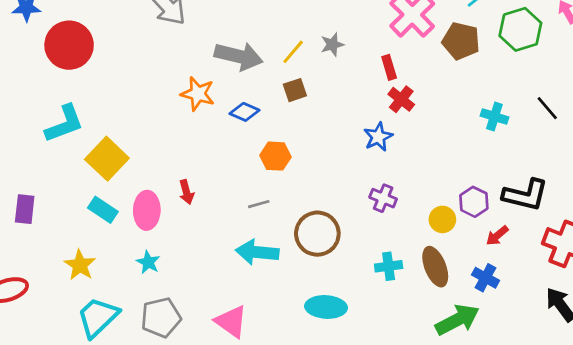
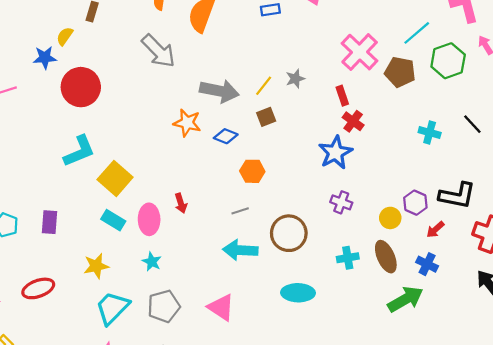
blue star: (378, 137) -> (335, 153), size x1.4
yellow star: (80, 265) -> (96, 266), turned 30

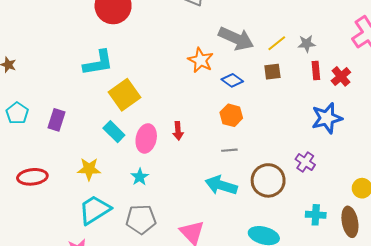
red rectangle: (342, 96) -> (316, 70), moved
red cross: (353, 121) -> (341, 76), moved
orange hexagon: (252, 171) -> (231, 115), moved
purple cross: (341, 202) -> (305, 162), moved

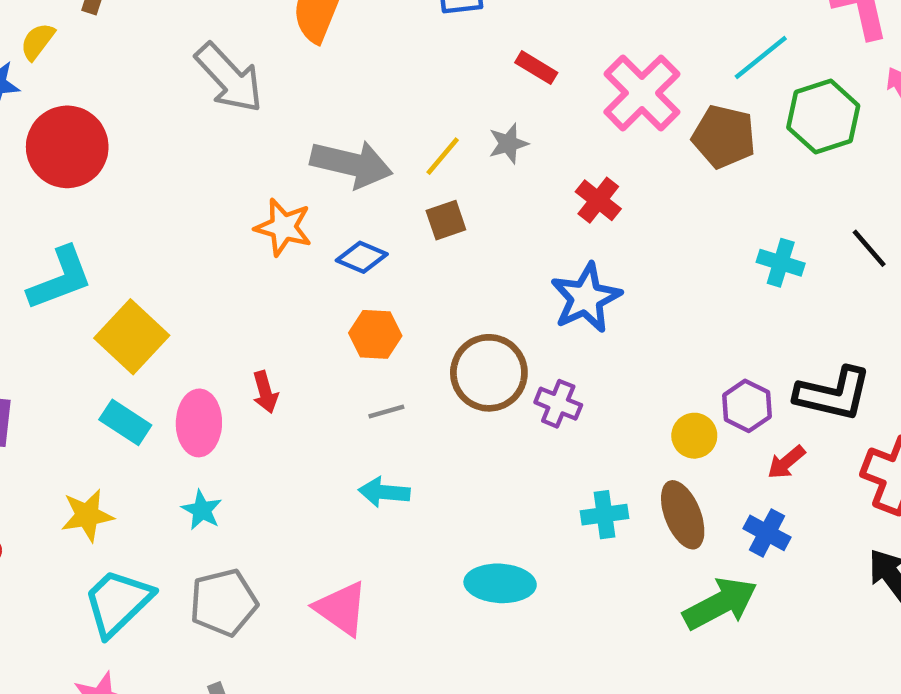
red rectangle: (316, 70) -> (536, 68), moved, turned -42
brown circle: (268, 180) -> (489, 373), moved
cyan arrow: (221, 185) -> (384, 492), size x0.7

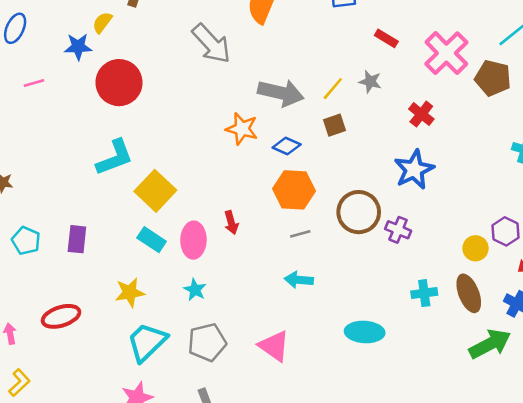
gray star: (508, 144) -> (370, 82), turned 30
orange hexagon: (375, 334) -> (294, 190), size x1.4

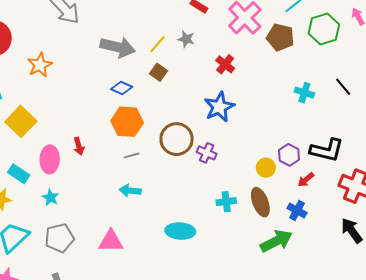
brown square: (335, 125) -> (159, 72), turned -36
orange star: (242, 129) -> (40, 65), moved, turned 30
cyan rectangle: (152, 240) -> (19, 174), moved
pink triangle: (274, 346) -> (111, 241), turned -36

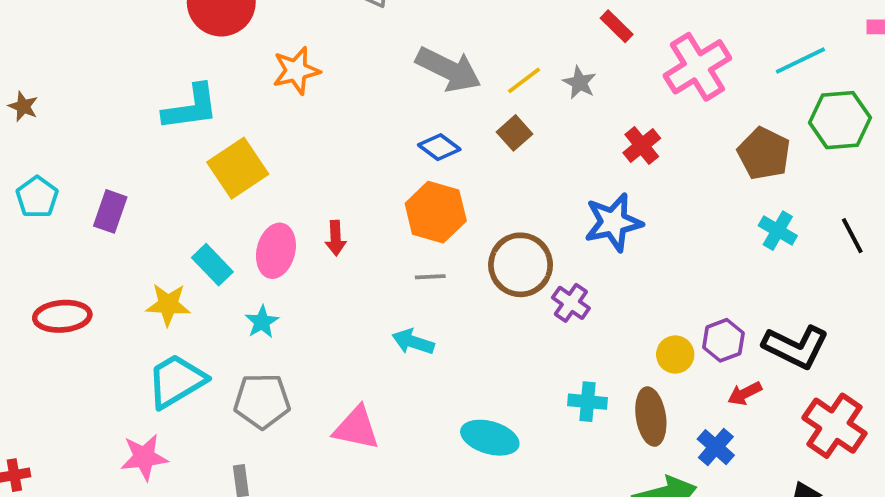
brown pentagon: (280, 37) -> (764, 153), moved

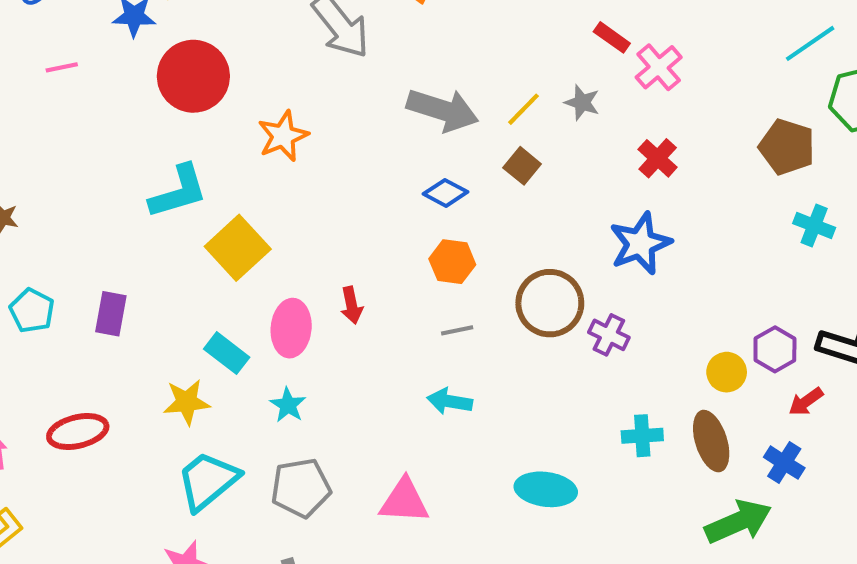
pink cross: (697, 67) -> (659, 67), moved, size x0.7
orange hexagon: (436, 212) -> (452, 262), size x0.7

